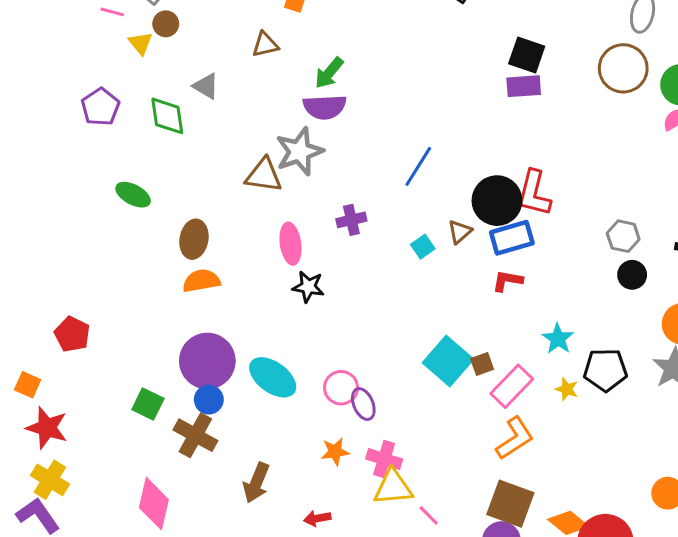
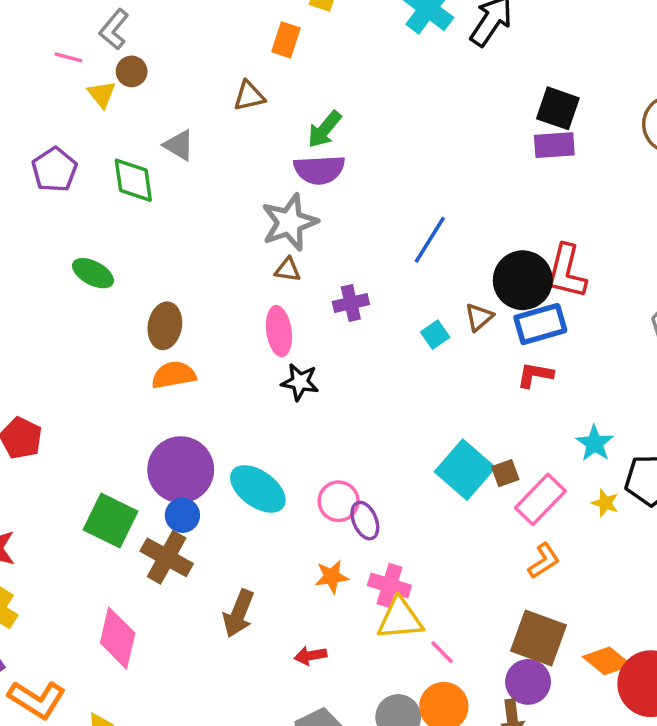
brown triangle: (264, 175) -> (288, 270), moved, size x0.6
green square: (148, 404) -> (111, 521), size x1.4
orange L-shape: (515, 438) -> (544, 561), size x0.7

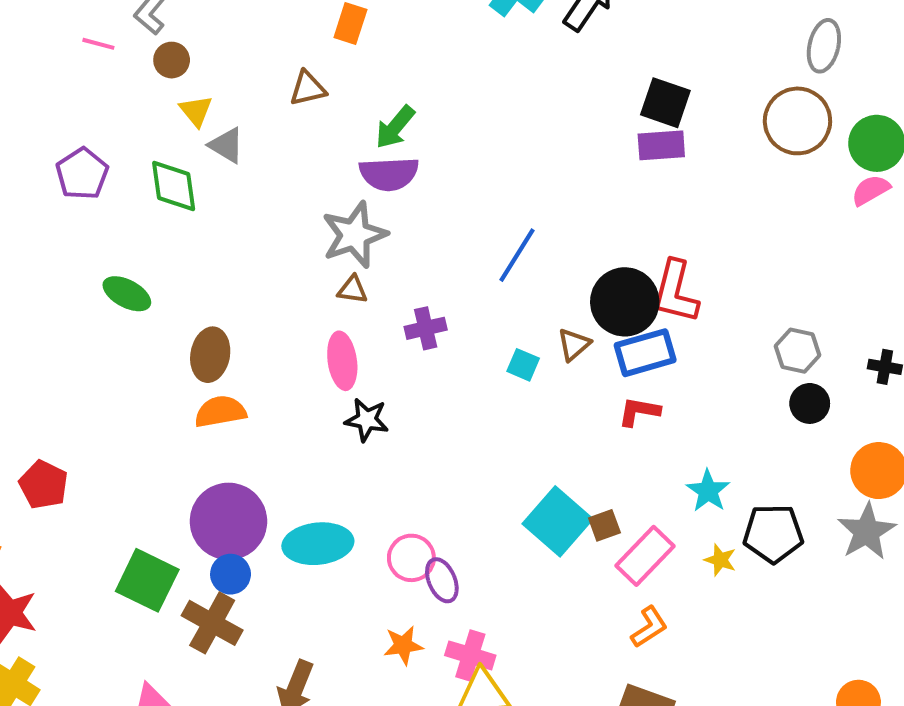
yellow triangle: (102, 94) -> (196, 111), moved
cyan square: (435, 335) -> (523, 365), turned -32
cyan ellipse: (258, 489) -> (318, 544), turned -42

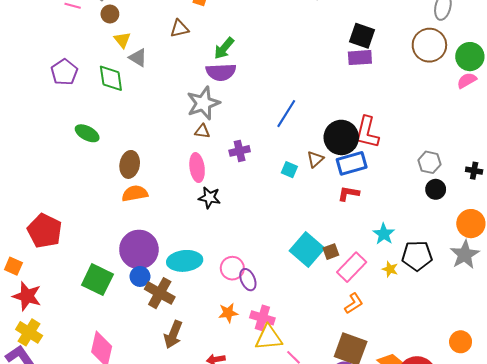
red pentagon: (44, 485) -> (45, 231), size x1.4
brown cross: (212, 623) -> (160, 293), moved

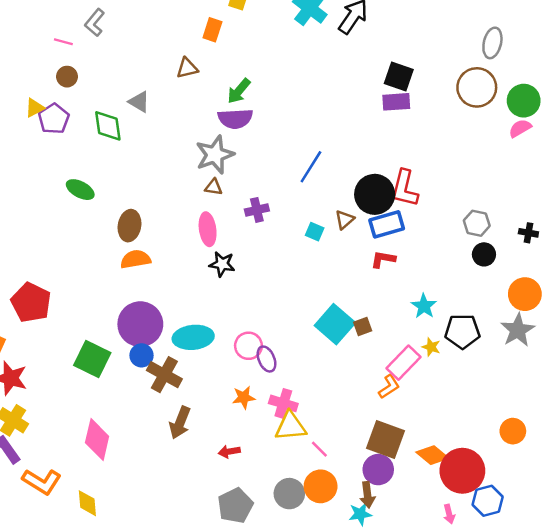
brown circle: (110, 14) -> (67, 77), moved
yellow triangle: (122, 40) -> (35, 108), moved, turned 42
pink rectangle: (352, 267) -> (403, 363), moved

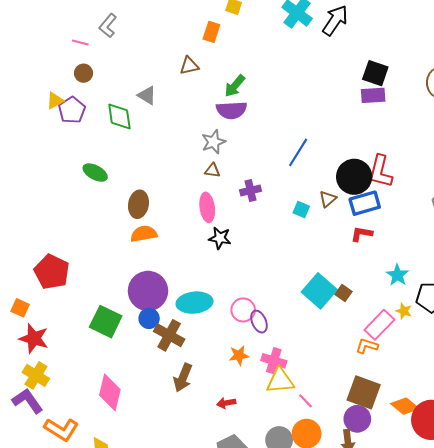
gray star: (215, 155) -> (214, 142), size x0.7
brown square: (363, 327) -> (344, 293), turned -35
orange L-shape: (389, 387) -> (367, 346), turned -130

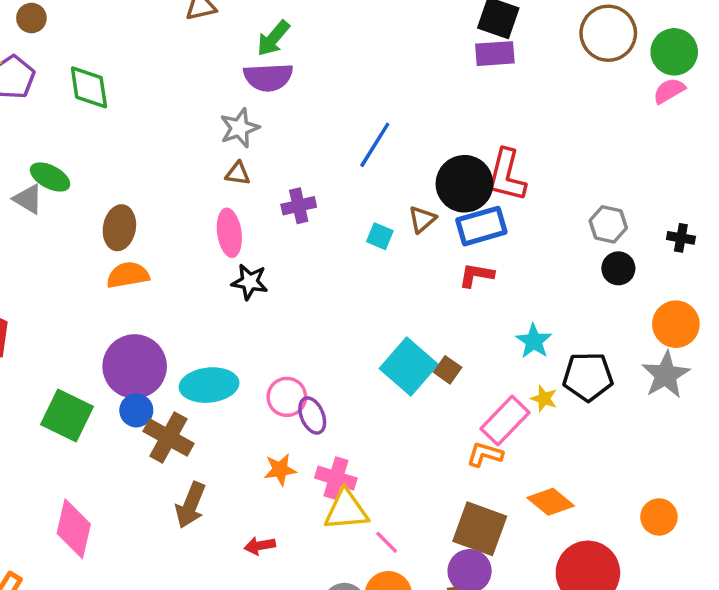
gray triangle: (147, 95) -> (28, 199), moved
orange diamond: (405, 406) -> (551, 502), moved

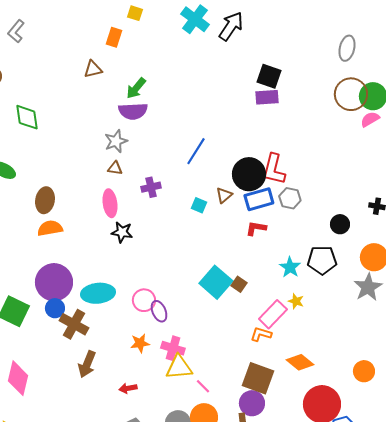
brown circle: (608, 33) -> (351, 94), moved
gray hexagon: (608, 224) -> (290, 198), moved
black pentagon: (588, 377) -> (322, 260), moved

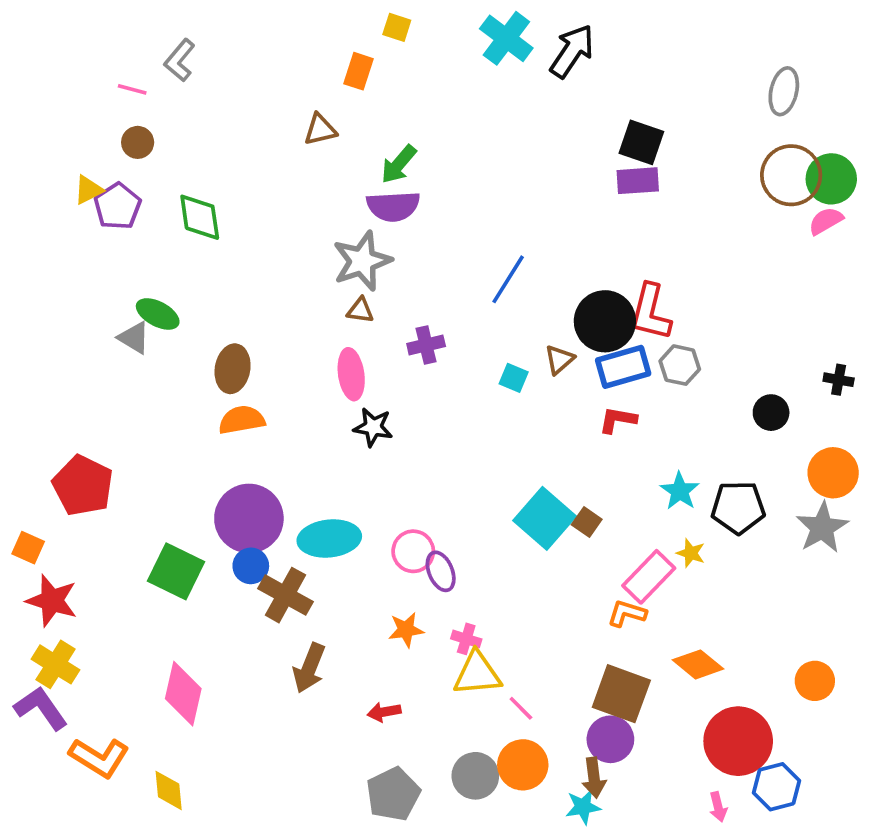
gray star: (116, 141) -> (362, 261), size x1.4
black pentagon: (322, 260) -> (738, 507), moved
pink cross: (173, 348) -> (466, 639), size x0.7

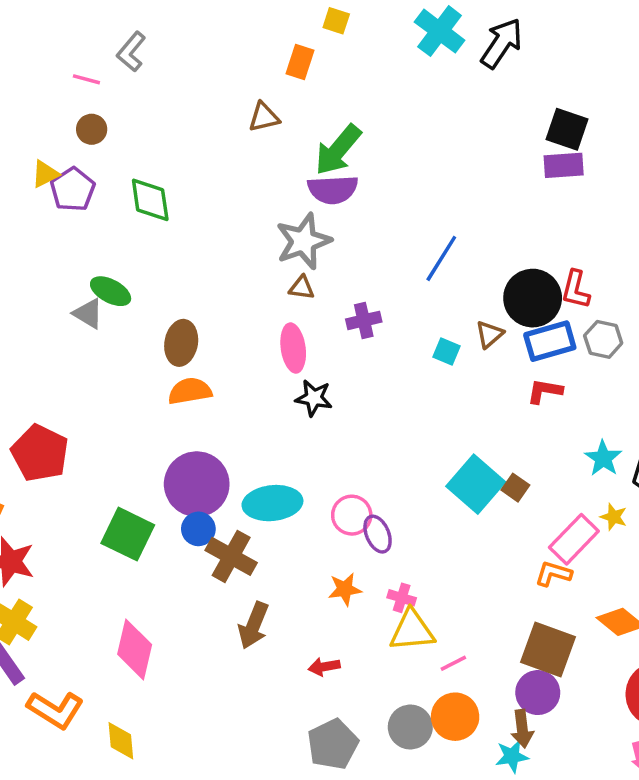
green arrow: (399, 164) -> (338, 150), size x1.4
red L-shape: (651, 312) -> (576, 289), size x0.7
pink line: (521, 708) -> (453, 663), turned -72

